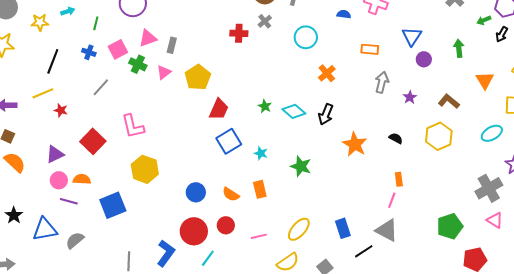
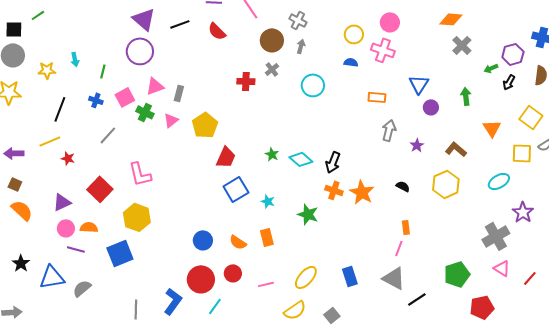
cyan arrow: (68, 11) -> (75, 59), turned 96
orange cross: (327, 73) -> (334, 190), moved, turned -30
yellow hexagon: (145, 169) -> (137, 217), moved
black line: (364, 251) -> (417, 299), moved

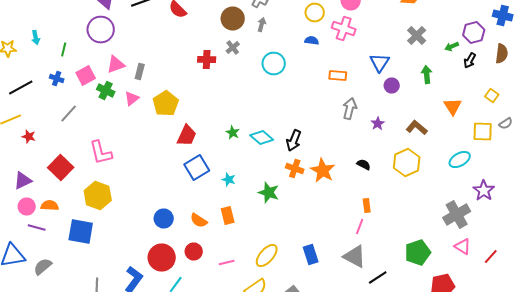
gray cross: (462, 45) -> (417, 36), moved
black line: (60, 109) -> (21, 88), turned 40
yellow square: (531, 117) -> (492, 96), size x0.6
blue square: (120, 253) -> (81, 232), turned 32

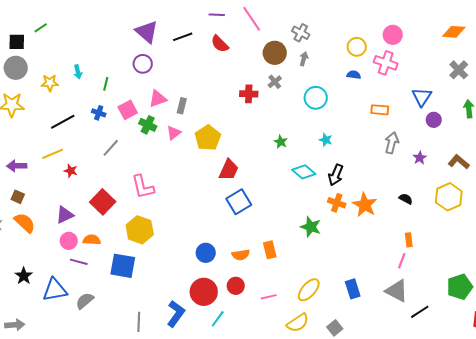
purple circle: (101, 30) -> (143, 64), size x0.7
green star: (233, 132) -> (281, 142), moved
cyan star: (229, 180) -> (326, 140), moved
orange semicircle: (199, 220) -> (241, 255), turned -42

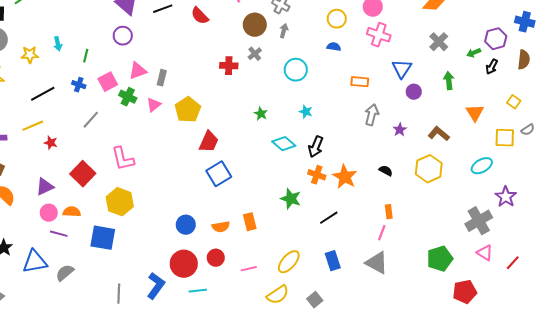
pink cross: (386, 63) -> (379, 35), moved
black line: (420, 312) -> (329, 218), moved
cyan line: (218, 319) -> (198, 291), turned 48

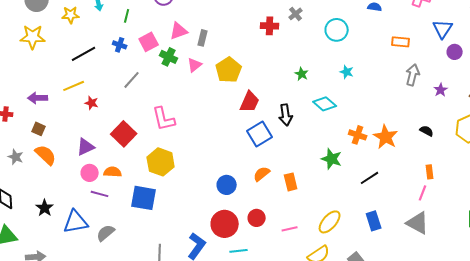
black arrow: (316, 147) -> (286, 115), moved, turned -30
orange semicircle: (221, 227) -> (262, 174), moved, turned 150

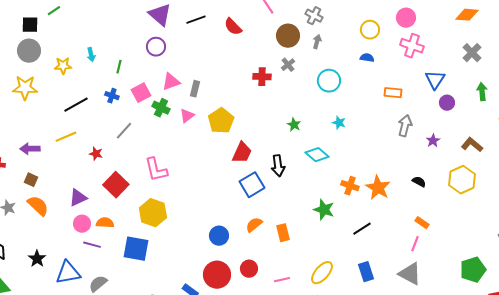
red star: (92, 103) -> (96, 154), moved
orange rectangle: (430, 172) -> (422, 223), turned -48

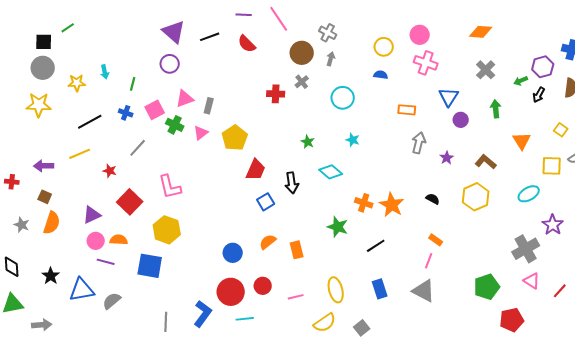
blue square: (252, 185) -> (266, 202), size x0.7
orange semicircle: (38, 206) -> (52, 223), turned 65
yellow ellipse: (322, 273) -> (336, 290), turned -55

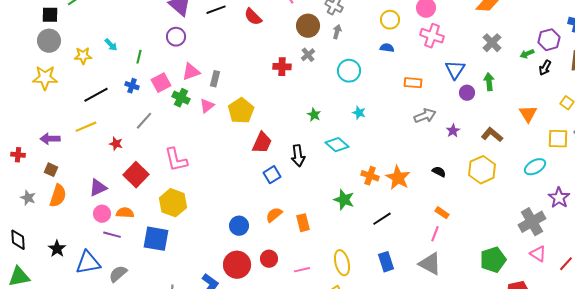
cyan arrow: (105, 72) -> (111, 45), turned -32
green arrow: (496, 109) -> (489, 82), moved
gray arrow: (419, 143) -> (425, 116), turned 55

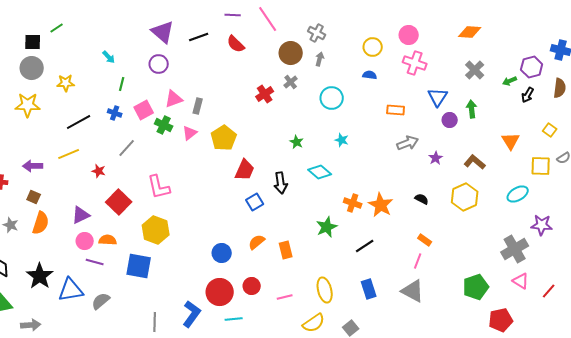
cyan arrow: (111, 45) -> (109, 57), moved
red cross: (282, 67) -> (265, 94), turned -36
purple star: (559, 198) -> (542, 225), turned -30
green star: (344, 200) -> (327, 227), turned 30
black star: (57, 249) -> (40, 276), size x1.5

